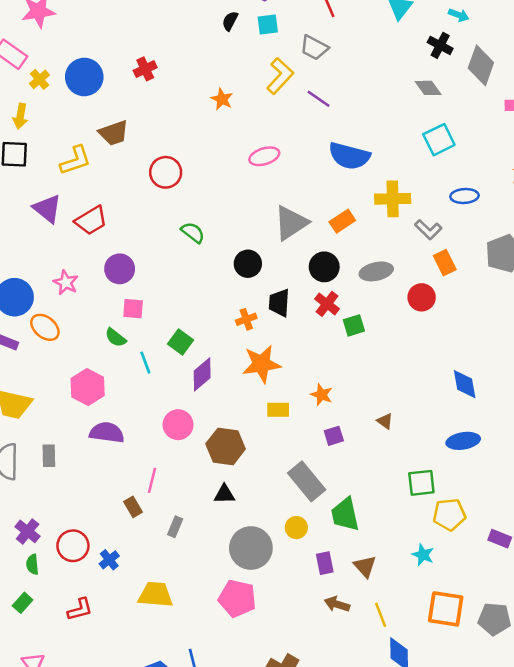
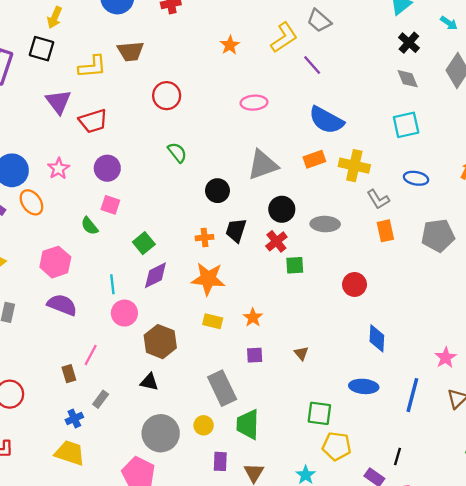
black cross: (440, 45) -> (409, 43), moved
orange rectangle: (342, 221) -> (314, 159), moved
red circle: (422, 297) -> (355, 284), moved
cyan line: (145, 363) -> (112, 284), moved
blue cross: (109, 560) -> (74, 418), moved

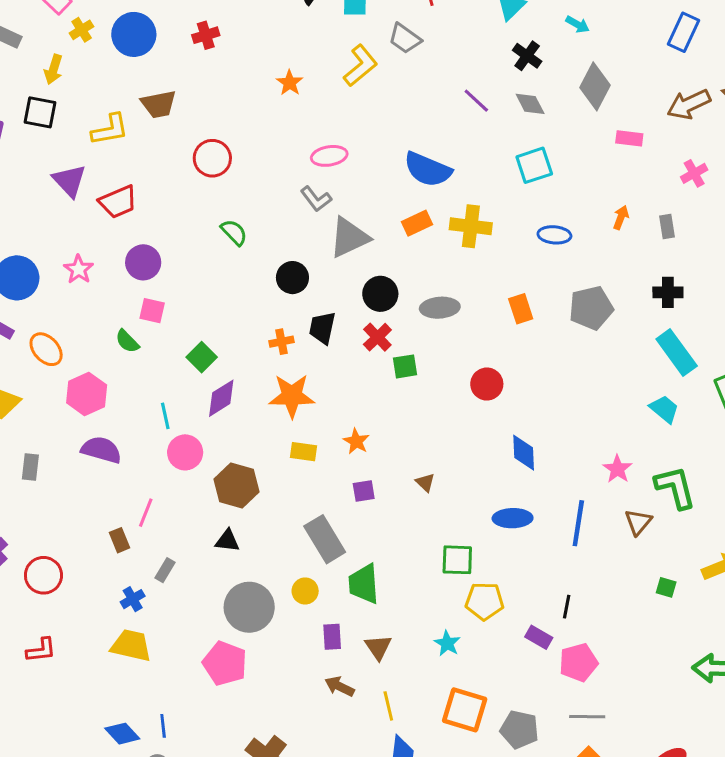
purple line: (312, 65) -> (476, 101), moved
gray L-shape: (378, 199) -> (316, 199), moved
orange ellipse: (31, 202) -> (46, 349), moved

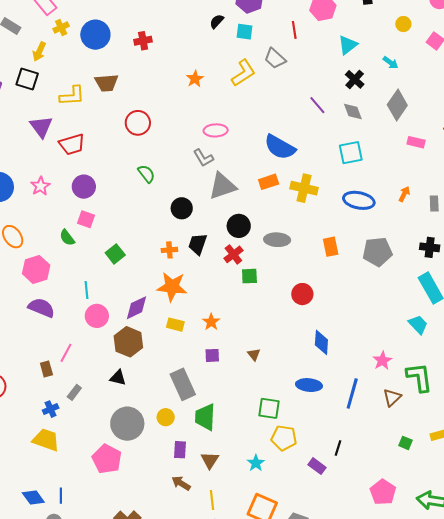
blue ellipse: (554, 235) -> (359, 200), size x1.4
purple diamond: (221, 398) -> (137, 308), moved
pink pentagon: (578, 662) -> (383, 492), moved, turned -30

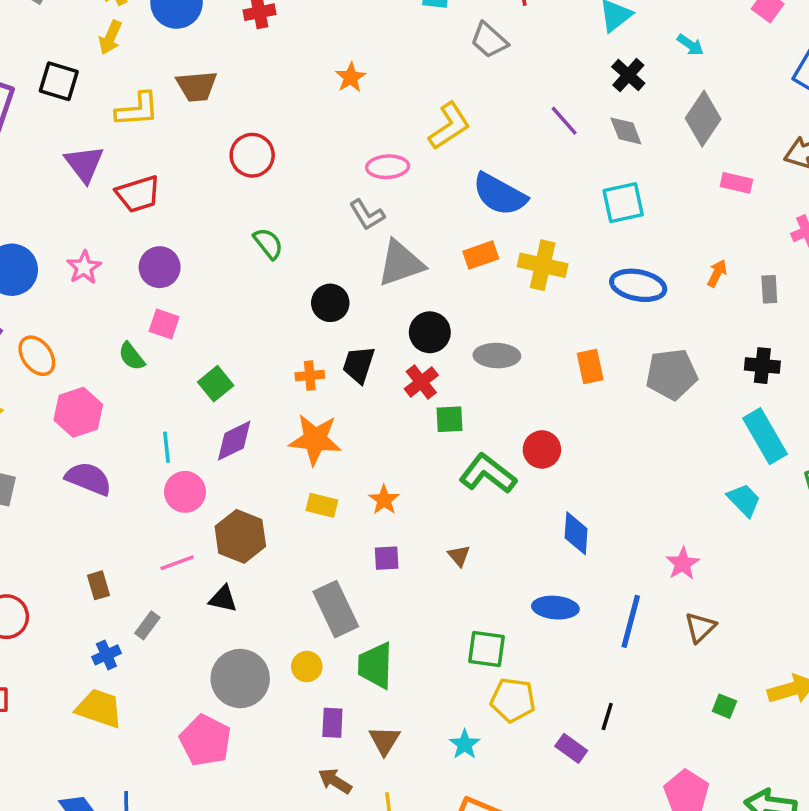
yellow arrow: (39, 52) -> (110, 37), moved
yellow L-shape: (243, 73) -> (449, 126), moved
purple diamond: (137, 308) -> (234, 441), moved
pink line: (66, 353) -> (177, 563), moved, turned 42
green L-shape: (419, 377) -> (488, 474), moved, turned -44

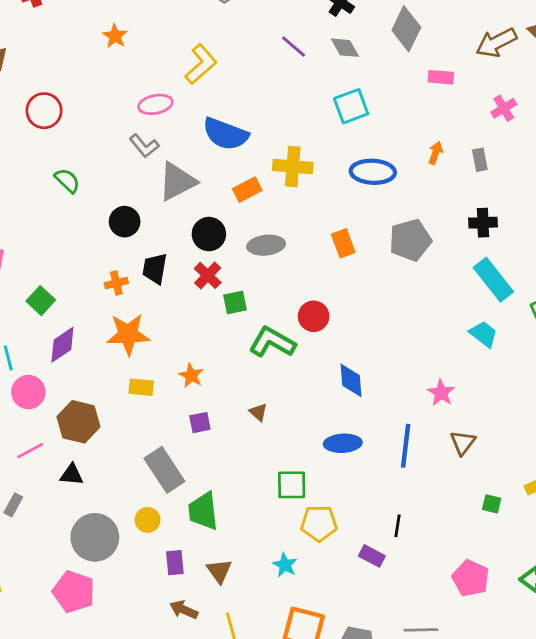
blue semicircle: (500, 194) -> (226, 134), moved
orange rectangle: (481, 255) -> (247, 190), moved

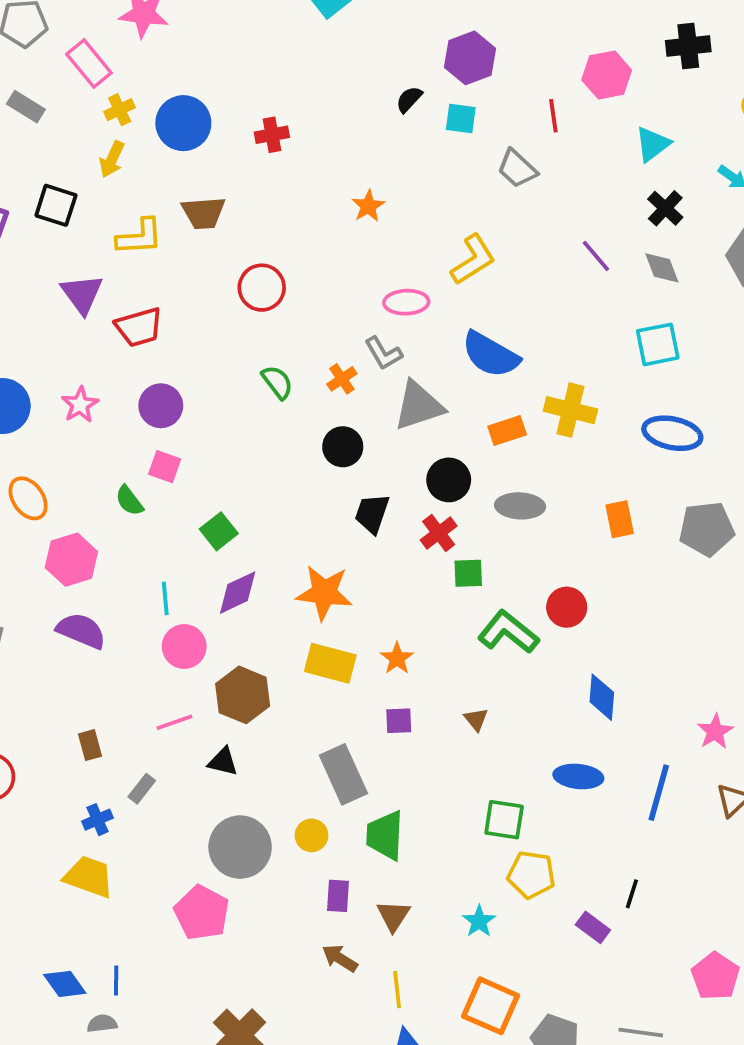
orange cross: (116, 283) -> (342, 379), moved, turned -30
yellow rectangle: (141, 387) -> (330, 663), size x1.5

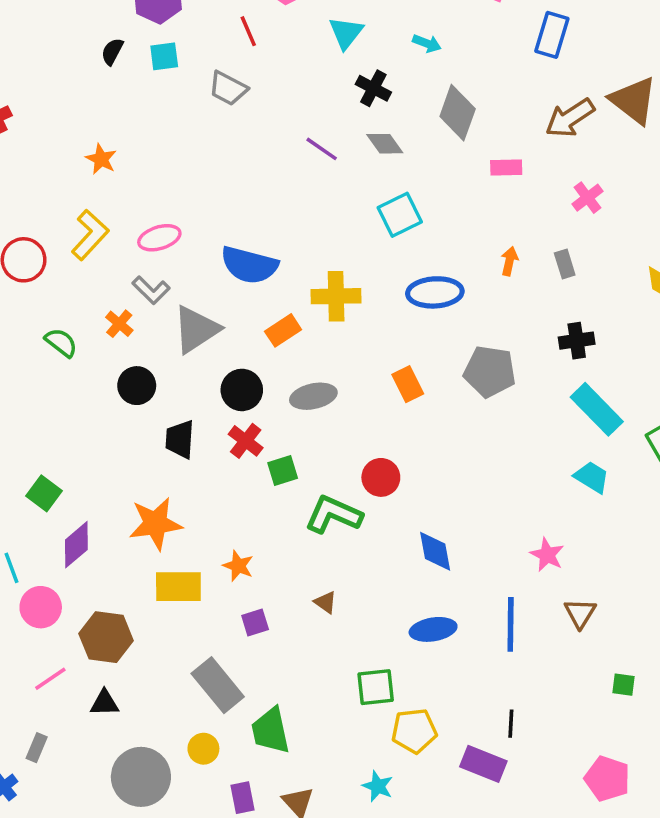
yellow L-shape: (473, 260) -> (90, 235), moved
gray pentagon: (707, 529) -> (490, 371), turned 30
purple rectangle: (593, 927) -> (483, 764), size x1.4

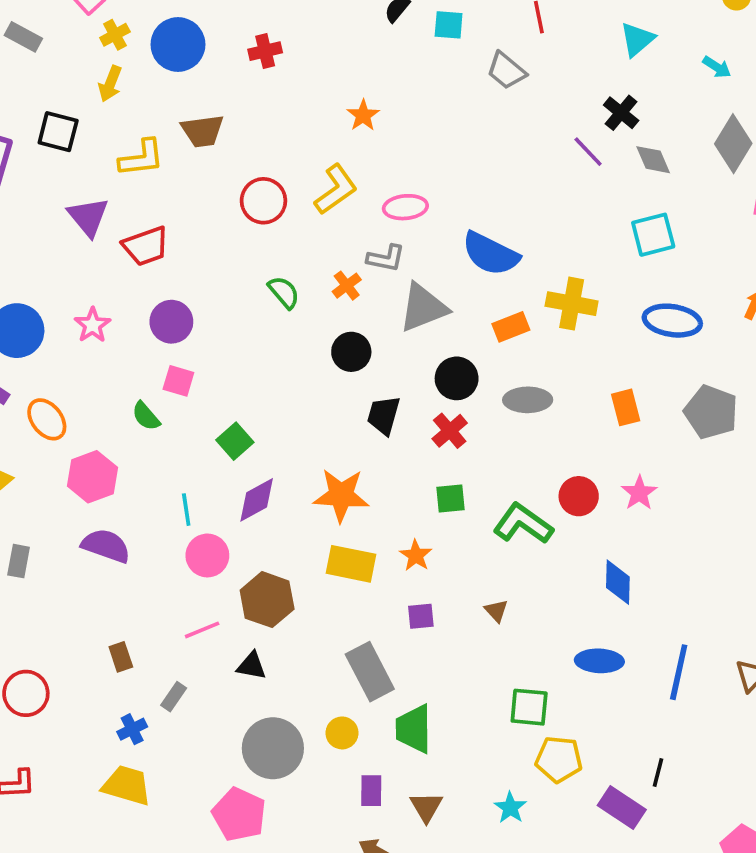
black cross: (373, 88) -> (621, 113), moved
gray L-shape: (151, 290) -> (386, 258), turned -45
green square: (283, 471) -> (450, 498), moved
pink star: (547, 555) -> (639, 493), moved

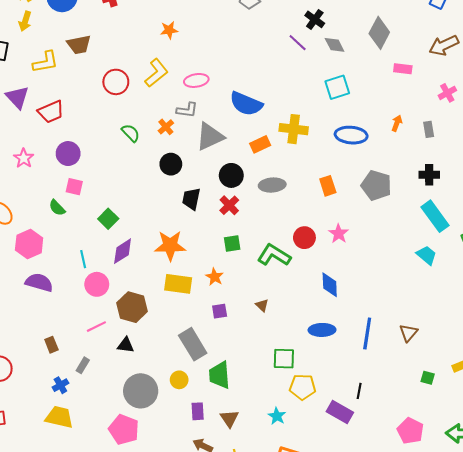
orange star: (363, 115) -> (169, 30), turned 30

